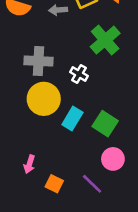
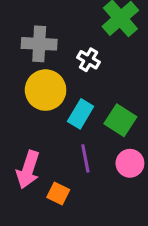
pink arrow: (29, 164) -> (28, 170), size x1.6
purple line: (92, 184) -> (85, 158), moved, turned 35

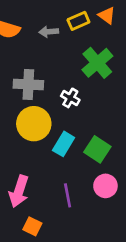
purple line: (85, 158) -> (68, 195), moved
orange square: (58, 194) -> (32, 226), moved

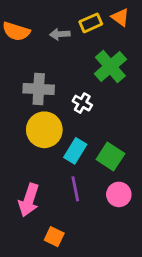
purple line: (68, 195) -> (75, 189), moved
orange square: (32, 226) -> (54, 237), moved

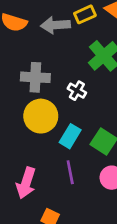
gray arrow: (60, 34) -> (55, 25), size x1.5

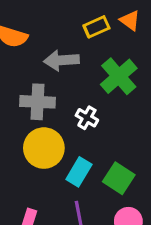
gray arrow: (55, 25) -> (61, 60), moved

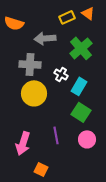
cyan rectangle: (79, 172) -> (79, 86), moved

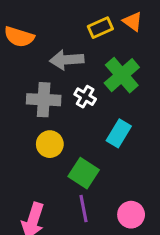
white cross: (61, 74) -> (85, 97), moved
yellow circle: (34, 93) -> (50, 144), size x0.7
green square: (81, 112) -> (84, 173), moved

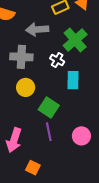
white cross: (85, 97) -> (57, 60), moved
cyan rectangle: (119, 133) -> (73, 80), turned -30

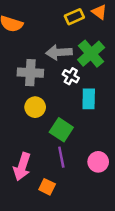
gray arrow: (37, 29) -> (59, 52), moved
orange square: (33, 168) -> (47, 187), moved

